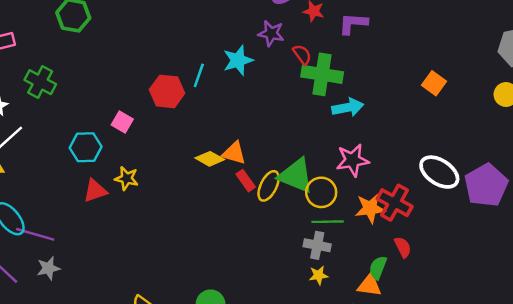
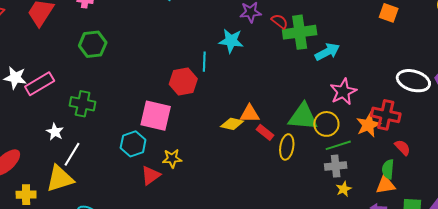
cyan star: (238, 60) -> (231, 41), turned -30
pink square: (122, 122) -> (156, 116), size x1.8
yellow ellipse: (269, 186) -> (287, 147), moved

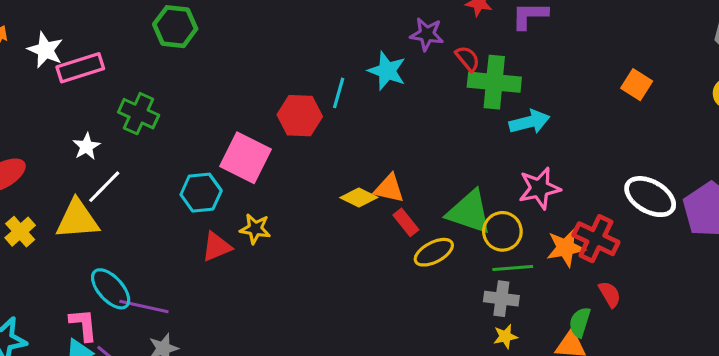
yellow ellipse: (287, 147) -> (434, 252), turned 40
yellow cross: (26, 195) -> (20, 232), turned 36

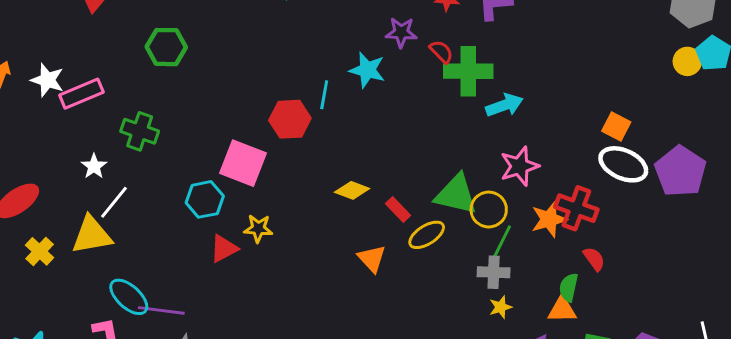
orange square: (637, 85) -> (616, 127), moved
orange triangle: (389, 188) -> (372, 259), moved, turned 40
green line: (513, 268) -> (501, 243), turned -54

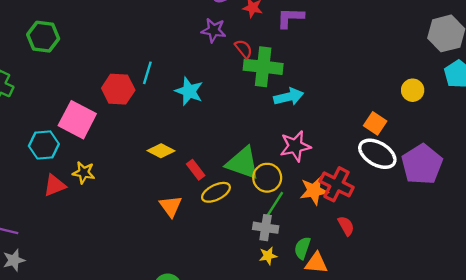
green hexagon: (166, 47) -> (43, 37), moved
yellow circle: (687, 61) -> (413, 90), moved
cyan star: (367, 70) -> (189, 91), moved
green semicircle: (569, 287) -> (302, 248), moved

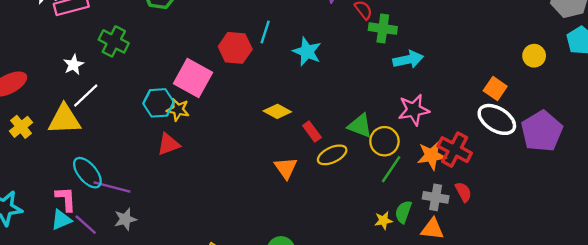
green cross: (263, 67) -> (383, 29), size x0.7
green triangle: (243, 163) -> (360, 126), size x0.7
yellow star: (84, 173) -> (178, 110), moved
gray cross: (266, 228) -> (436, 197), moved
green semicircle: (302, 248) -> (403, 212), moved

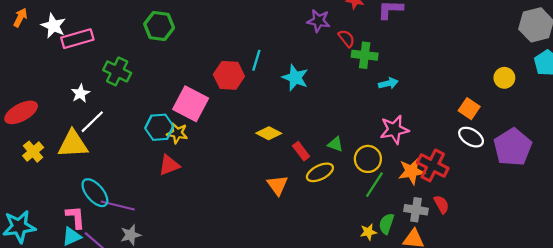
cyan arrow: (408, 60) -> (388, 83), size x0.7
white ellipse: (497, 119) -> (471, 137), size x0.7
green triangle: (360, 126) -> (335, 144), moved, size x0.7

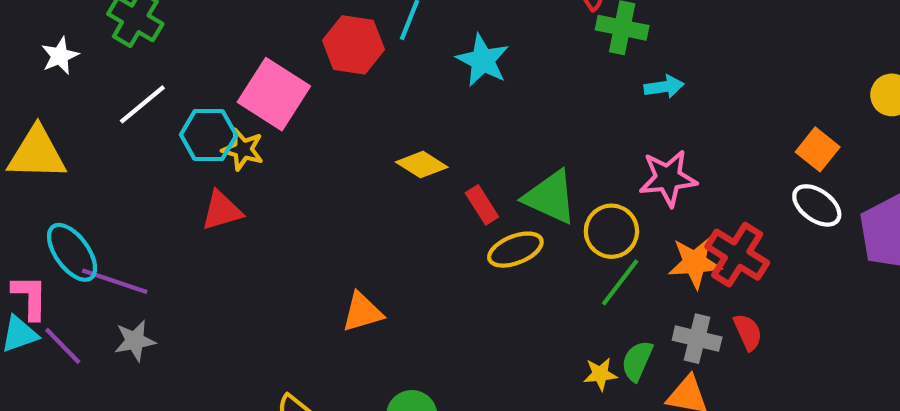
white line: (92, 122) -> (142, 104), moved
green triangle: (335, 144) -> (550, 197), size x1.8
orange triangle: (277, 185) -> (362, 312), moved, turned 45

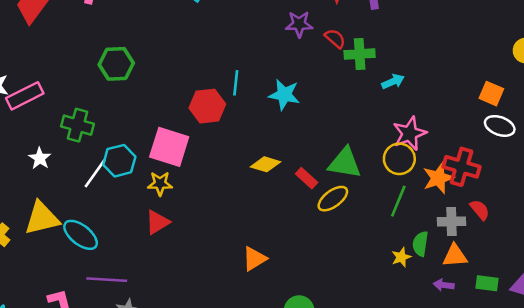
cyan hexagon: (209, 135) -> (119, 161), moved
yellow circle: (611, 231) -> (399, 159), moved
cyan ellipse: (72, 252) -> (81, 235), moved

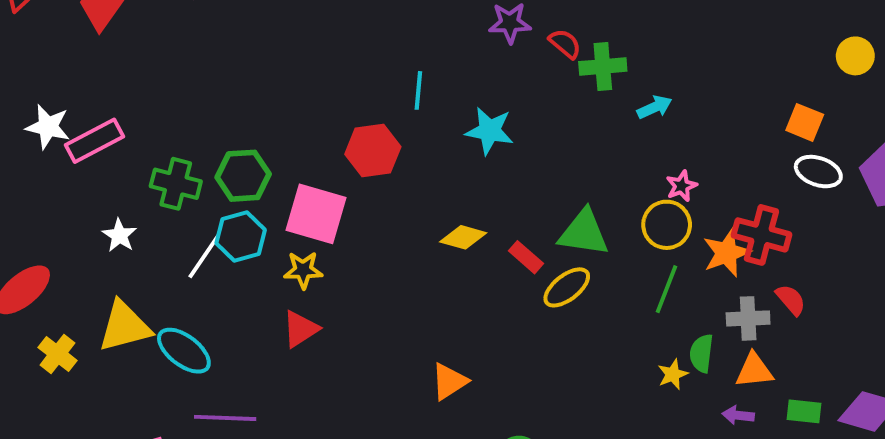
green hexagon: (116, 64) -> (243, 176), moved
cyan line: (236, 83) -> (418, 90), moved
pink star: (410, 134) -> (681, 186), size x0.6

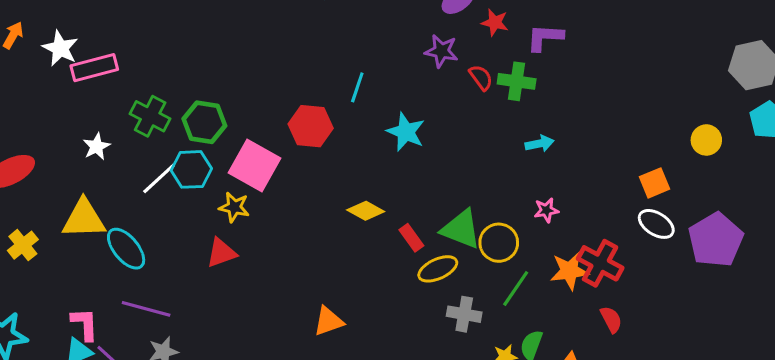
green cross: (603, 66) -> (517, 81), moved
orange square: (805, 122) -> (654, 183), turned 32
yellow circle: (667, 225) -> (499, 243), moved
gray cross: (748, 318) -> (464, 314), moved
yellow cross: (57, 354) -> (23, 245), moved

